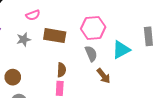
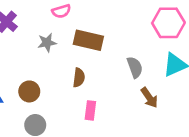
pink hexagon: (93, 28) -> (168, 23), moved
brown semicircle: (61, 70) -> (79, 78), moved

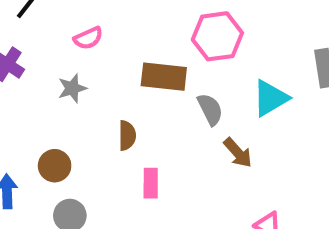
pink hexagon: (168, 23) -> (217, 36), moved
brown rectangle: (88, 40) -> (164, 77), moved

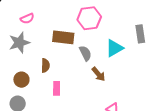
gray star: (72, 88) -> (19, 43), size x1.5
brown circle: (55, 166) -> (21, 80), moved

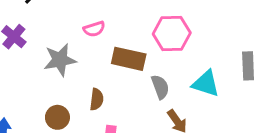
pink semicircle: (27, 19) -> (94, 29), moved
cyan triangle: (114, 48) -> (206, 84), turned 42

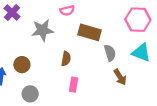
pink hexagon: (172, 33) -> (138, 20), moved
brown circle: (57, 117) -> (22, 65), moved

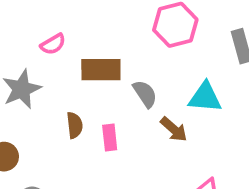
cyan triangle: (141, 52) -> (205, 97), moved
pink rectangle: (74, 85) -> (110, 137), moved

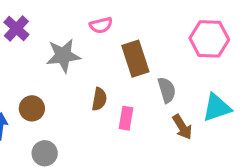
brown rectangle: (101, 70) -> (135, 59), turned 56
cyan triangle: (205, 97) -> (217, 108), turned -40

